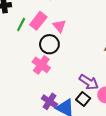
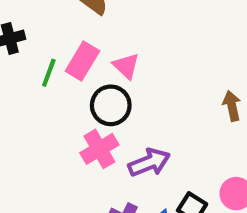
pink cross: (41, 65) -> (99, 149), turned 30
purple arrow: (89, 82) -> (149, 163), moved, turned -48

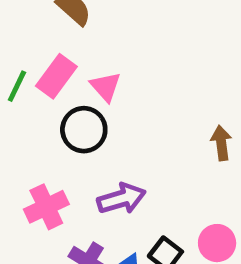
pink cross: (99, 149) -> (46, 207), moved

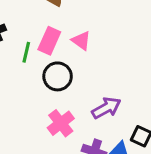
black circle: (84, 130) -> (58, 76), moved

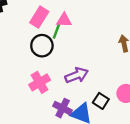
pink triangle: (81, 41) -> (64, 20), turned -42
green line: (26, 52) -> (57, 31), moved

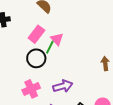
pink triangle: (64, 20) -> (57, 39), turned 40

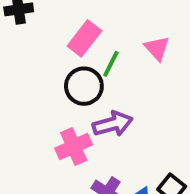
pink triangle: (57, 39) -> (157, 48), moved
purple arrow: (63, 86) -> (113, 124), moved

